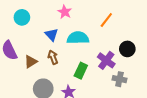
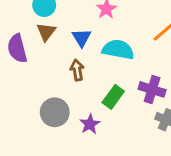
purple cross: (106, 60) -> (152, 89), turned -30
brown triangle: (31, 62) -> (46, 32), moved, turned -32

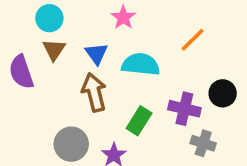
brown arrow: (77, 70) -> (94, 92), size x1.5

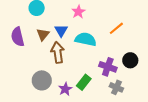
brown triangle: (54, 50) -> (43, 34), moved
green rectangle: (139, 121) -> (84, 82), moved

